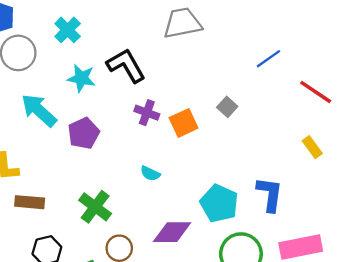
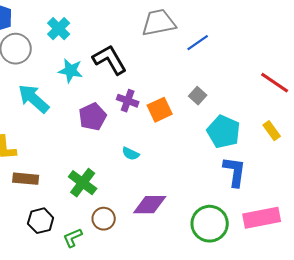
blue line: (269, 59) -> (198, 43), moved
purple pentagon: (84, 133) -> (93, 117), moved
cyan pentagon: (219, 203) -> (224, 132), moved

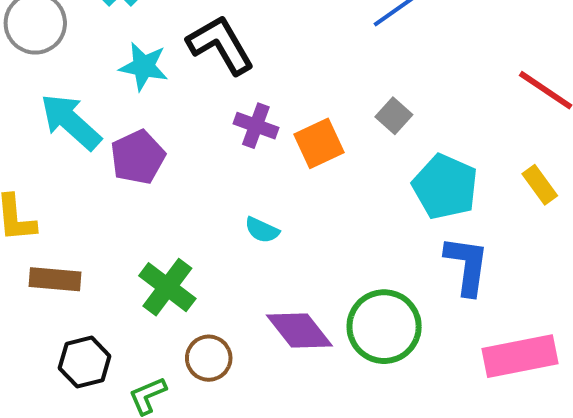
purple pentagon: (93, 117) -> (138, 157), moved
purple diamond: (150, 205) -> (299, 331), turned 52
green circle: (210, 224) -> (384, 327), moved

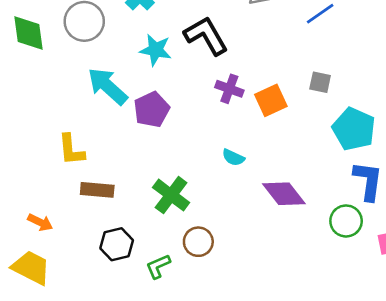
gray square: (394, 116) -> (320, 82), turned -30
green circle: (384, 327) -> (346, 221), moved, size x0.7
purple diamond: (299, 331) -> (284, 194), moved

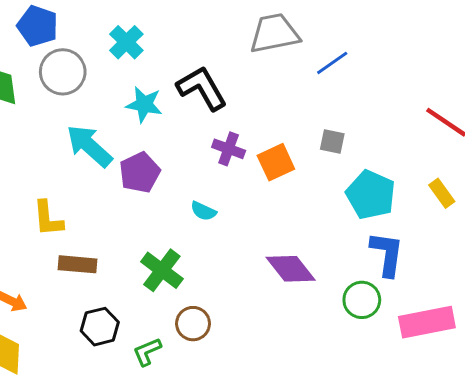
cyan semicircle: (233, 157) -> (203, 211), moved

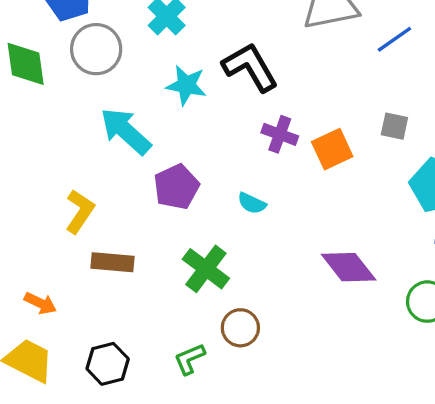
purple pentagon: (140, 173) -> (176, 187), moved
yellow L-shape: (48, 218) -> (80, 211), turned -141
black hexagon: (100, 327) -> (108, 364), moved

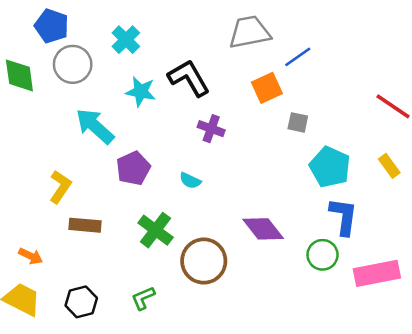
orange square: (332, 149) -> (267, 88), moved
brown circle: (240, 328) -> (204, 261), moved, size x1.6

